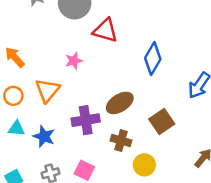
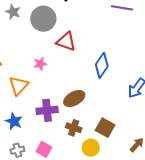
brown square: (162, 121) -> (105, 128), moved, turned -30

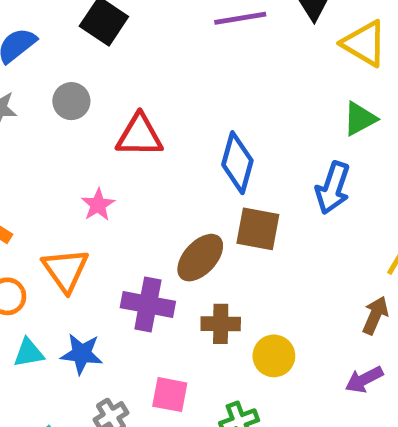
gray circle: (43, 19) -> (71, 101), size x0.6
purple cross: (47, 110) -> (148, 305), turned 35
brown square: (105, 128) -> (258, 229), moved

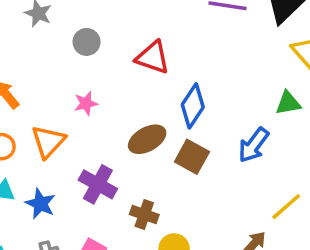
gray circle: (71, 101) -> (87, 42), moved
red triangle: (139, 136) -> (153, 57), moved
brown ellipse: (200, 258) -> (147, 139), moved

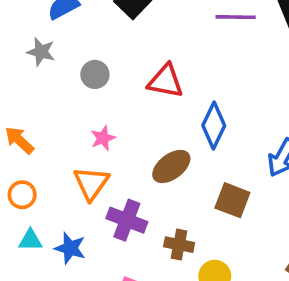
orange triangle: (48, 142) -> (91, 183), moved
brown square: (192, 157) -> (232, 200), moved

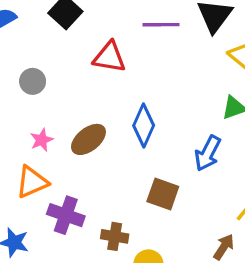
red triangle: (166, 81) -> (109, 57), moved
brown ellipse: (171, 166) -> (88, 139), moved
orange triangle: (91, 183) -> (32, 182), turned 33

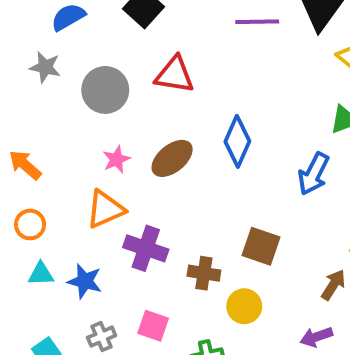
red triangle: (109, 57) -> (175, 75), moved
gray circle: (33, 81) -> (105, 90), size x1.5
brown square: (163, 194) -> (261, 246), moved

